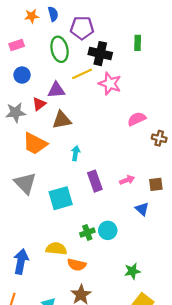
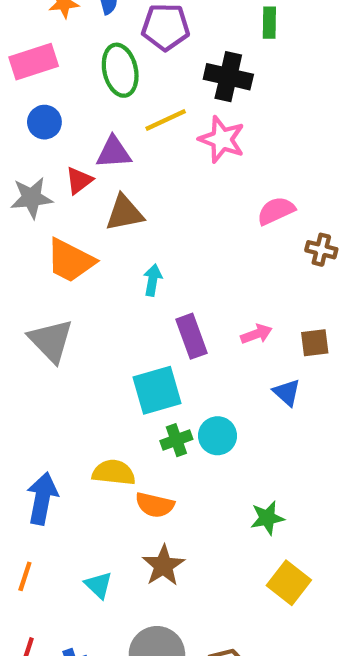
green rectangle: (138, 43) -> (269, 23), moved
pink rectangle: (17, 45) -> (34, 62), size x1.5
black cross: (100, 54) -> (228, 77), moved
cyan square: (61, 198) -> (157, 390), moved

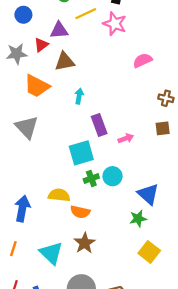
brown cross: (321, 250) -> (166, 98), moved
pink arrow: (256, 334) -> (126, 138), moved
blue triangle: (287, 392) -> (148, 194), moved, size x1.5
cyan triangle: (99, 585) -> (51, 253), size x1.6

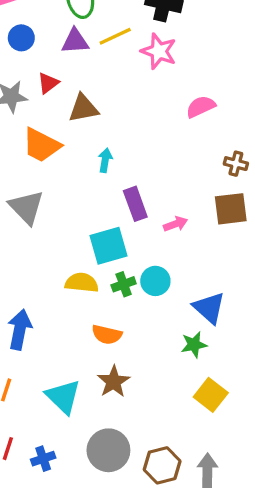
purple triangle: (59, 30) -> (75, 41), moved
brown square: (163, 128) -> (231, 209), size x1.5
yellow semicircle: (59, 195) -> (82, 283), moved

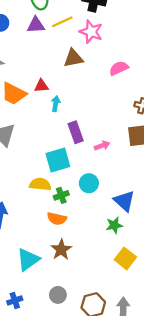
red triangle: (48, 83) -> (41, 86), moved, turned 32
brown triangle: (83, 108) -> (73, 58), moved
green cross: (124, 284) -> (61, 195), moved
cyan triangle: (63, 397) -> (28, 260), turned 40
gray circle: (108, 450) -> (58, 295), size x0.6

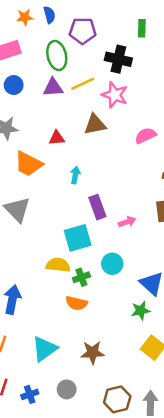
red triangle: (41, 86) -> (57, 138), moved
brown star: (61, 250) -> (93, 352), moved, turned 30
gray circle: (58, 295) -> (67, 389), moved

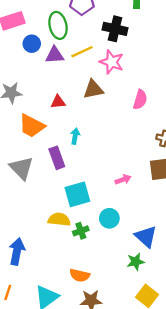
blue circle: (14, 85) -> (32, 44), moved
pink semicircle: (146, 136) -> (140, 100), turned 132
purple rectangle: (97, 207) -> (57, 158), moved
orange semicircle: (76, 303) -> (80, 275), moved

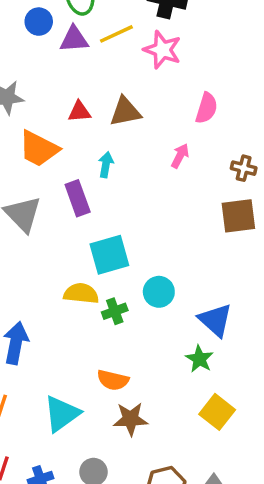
brown triangle: (93, 89) -> (125, 112), moved
pink arrow: (123, 179) -> (180, 156), moved, turned -42
green star: (136, 262) -> (199, 359), turned -30

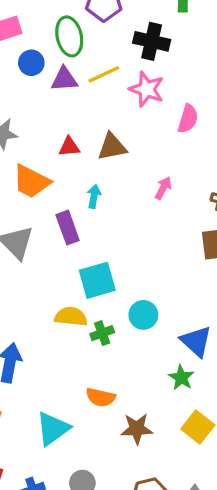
pink semicircle: (207, 108) -> (188, 119), moved
brown star: (131, 419) -> (137, 429), moved

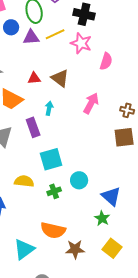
brown triangle: (112, 147) -> (60, 78), turned 48
pink arrow: (163, 188) -> (91, 103), size x1.5
yellow semicircle: (71, 317) -> (24, 181), moved
orange semicircle: (101, 397) -> (53, 230), size x1.4

